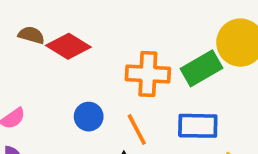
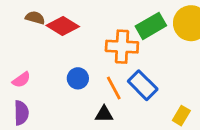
green rectangle: (202, 68) -> (151, 26), moved
blue rectangle: (198, 126) -> (143, 85), moved, turned 44

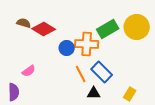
blue circle: (78, 78) -> (67, 48), moved
pink semicircle: (21, 80) -> (29, 71), moved
black triangle: (104, 114) -> (94, 93), moved

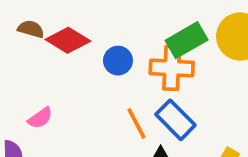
orange cross: (87, 44) -> (172, 68), moved
blue circle: (67, 48) -> (118, 61), moved

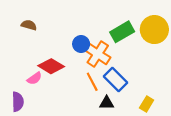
red diamond: (68, 40) -> (51, 66), moved
orange cross: (172, 68) -> (98, 54), moved, turned 30

